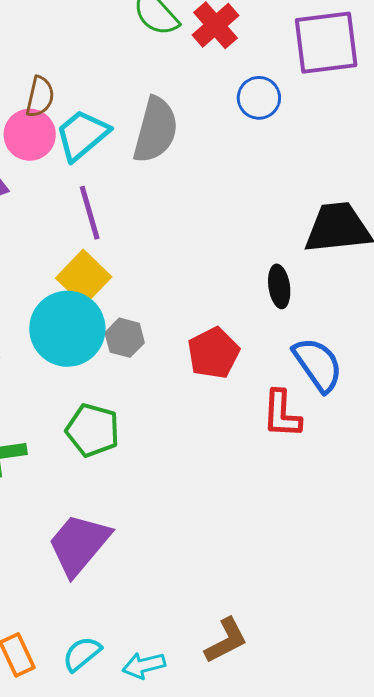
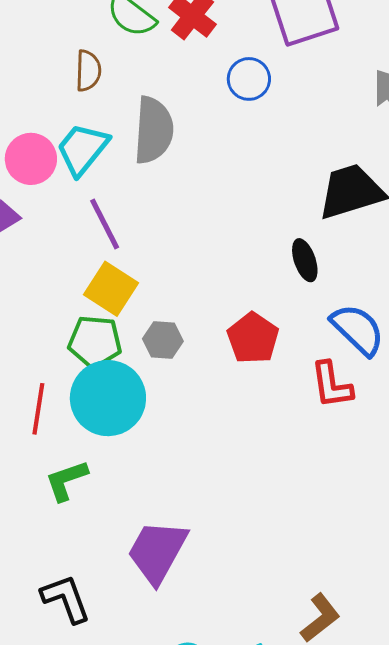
brown semicircle: (40, 97) -> (88, 71), moved
cyan circle: (67, 329) -> (108, 398), moved
green pentagon: (93, 430) -> (95, 342), moved

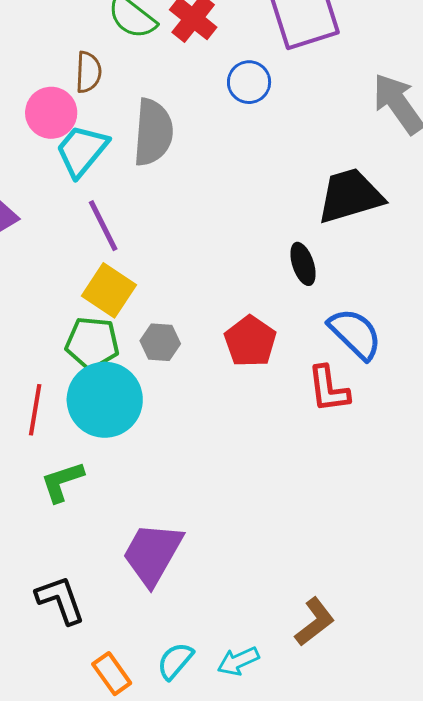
pink circle: (31, 159) -> (51, 113), moved

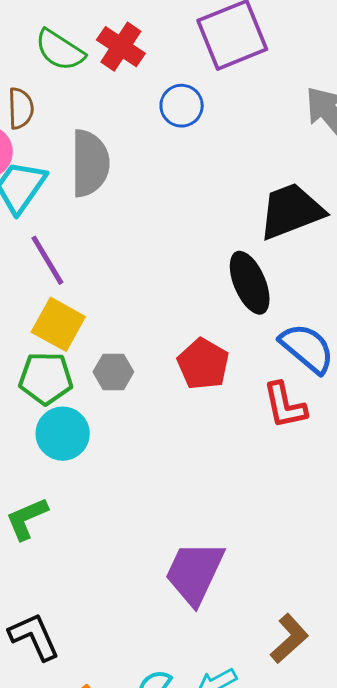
black ellipse: (303, 264) -> (250, 283), size x1.5
cyan circle: (105, 400) -> (63, 434), size x0.7
purple trapezoid: (152, 554) -> (195, 573), moved

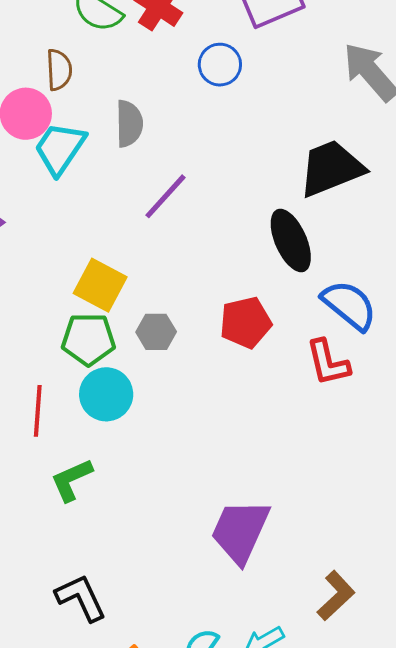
gray semicircle: (90, 163) -> (129, 124), size x0.7
purple line: (47, 260) -> (165, 196), moved, turned 74
red pentagon: (203, 364) -> (246, 322), turned 30

